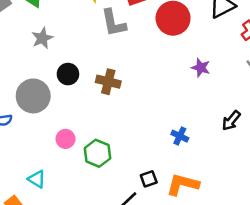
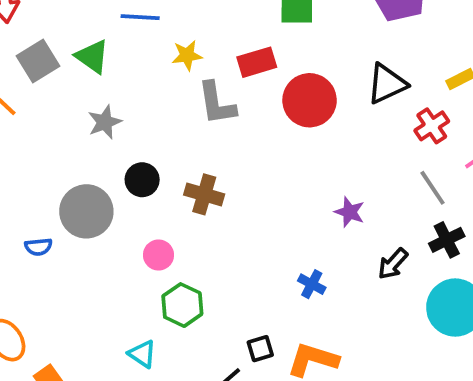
purple star: (201, 68) -> (350, 212), moved
pink circle: (65, 139) -> (159, 255), moved
cyan triangle: (37, 179) -> (142, 354), moved

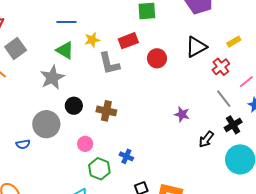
green triangle: (92, 56) -> (65, 50), moved
red circle: (310, 100) -> (157, 58), size x0.7
gray star: (105, 122) -> (52, 77), size x1.4
blue cross: (312, 284) -> (126, 156), moved

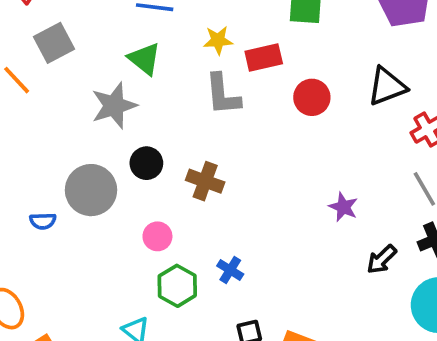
yellow star: (92, 40) -> (218, 40), moved

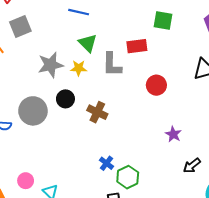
yellow star: (218, 40) -> (79, 68), moved
green triangle: (144, 59) -> (88, 43), moved
red circle: (312, 97) -> (156, 85), moved
pink circle: (157, 236) -> (26, 181), moved
green hexagon: (177, 286) -> (128, 177), moved

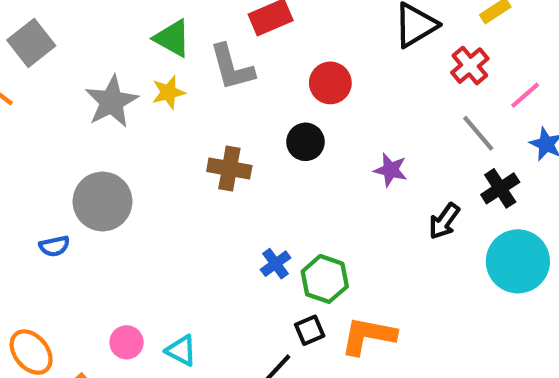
black circle: (65, 99) -> (305, 142), moved
blue cross: (107, 163) -> (276, 264), turned 32

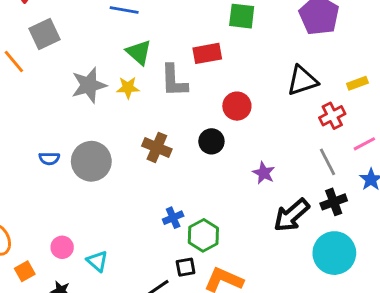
gray circle: (103, 201) -> (91, 161), moved
black arrow: (444, 221) -> (292, 215), size x1.5
blue semicircle: (54, 246) -> (49, 158), moved

